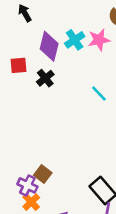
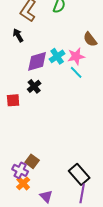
purple diamond: (49, 46) -> (37, 61), turned 60
red square: (18, 65) -> (13, 100), moved
cyan line: (99, 93) -> (76, 72), moved

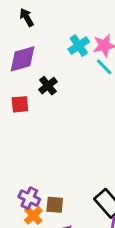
purple diamond: (37, 61) -> (23, 59), moved
brown square: (32, 161) -> (55, 205), moved, turned -32

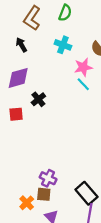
cyan cross: (79, 45) -> (63, 45), moved, turned -35
purple cross: (29, 198) -> (48, 178), moved

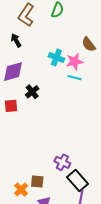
cyan cross: (63, 45) -> (56, 57), moved
cyan line: (83, 84) -> (75, 78), turned -32
purple cross: (48, 178) -> (62, 162), moved

